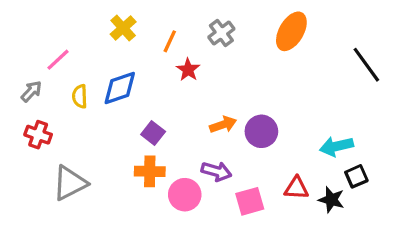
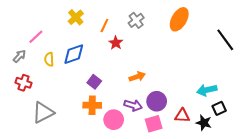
purple circle: (261, 131) -> (157, 101), moved

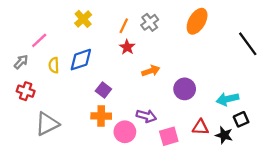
orange line: (104, 25) -> (124, 26), moved
orange arrow: (137, 77) -> (151, 71), moved
purple circle: (157, 101) -> (185, 89), moved

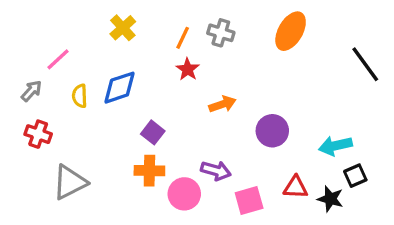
gray cross: (150, 22) -> (221, 33), turned -36

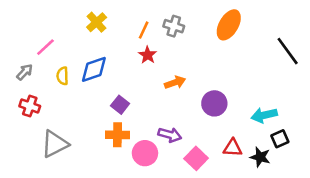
pink square: (249, 201) -> (196, 158), turned -30

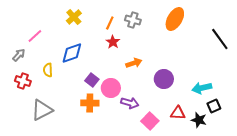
yellow semicircle: (62, 76) -> (48, 70), moved
pink circle: (145, 153) -> (111, 88), moved

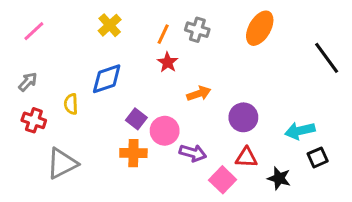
pink line: (35, 36) -> (34, 31), moved
red triangle: (178, 113) -> (246, 157), moved
black star: (199, 120) -> (279, 178), moved

